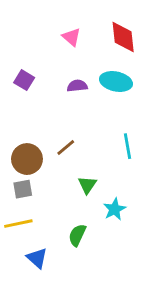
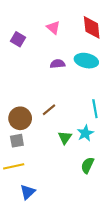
purple square: (24, 80) -> (18, 39), moved
cyan star: (115, 209) -> (85, 133), moved
green semicircle: (77, 235) -> (87, 165), moved
blue triangle: (37, 258) -> (28, 192), turned 35

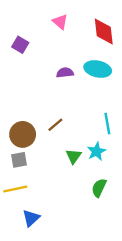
pink triangle: (53, 27) -> (60, 22), moved

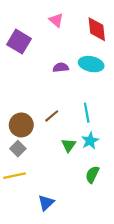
purple square: (20, 45) -> (19, 42), size x1.5
cyan line: (107, 124) -> (87, 113), moved
gray square: (19, 160) -> (18, 149), turned -35
blue triangle: (31, 218) -> (46, 203), moved

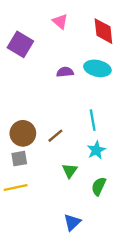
brown line: (52, 116) -> (55, 136), moved
green triangle: (69, 145) -> (70, 171), moved
gray square: (18, 149) -> (19, 159), turned 35
blue triangle: (46, 203) -> (72, 222), moved

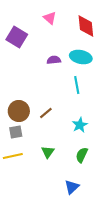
cyan line: (93, 120) -> (77, 85), moved
green triangle: (70, 171) -> (48, 152), moved
blue triangle: (72, 222) -> (72, 187), moved

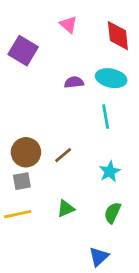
green triangle: (48, 152) -> (66, 209), turned 32

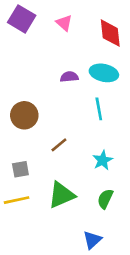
purple square: (23, 51) -> (22, 19), moved
brown circle: (26, 152) -> (24, 115), moved
green triangle: (66, 209) -> (62, 195), size x1.6

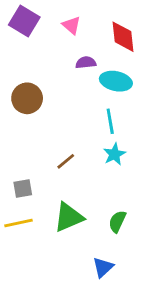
purple semicircle: (69, 77) -> (86, 63), moved
brown circle: (24, 115) -> (27, 98), moved
cyan star: (103, 160) -> (114, 154), moved

